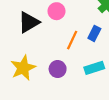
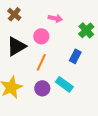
orange line: (72, 40) -> (41, 62), moved
cyan rectangle: (94, 68) -> (64, 84), moved, turned 54

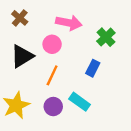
pink arrow: (55, 18) -> (69, 23), size x1.5

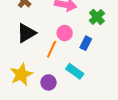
pink circle: (52, 44) -> (65, 33), moved
purple circle: (53, 107) -> (48, 82), moved

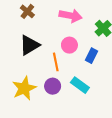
orange line: (52, 49) -> (56, 62), turned -36
purple circle: (48, 82) -> (53, 86), moved

